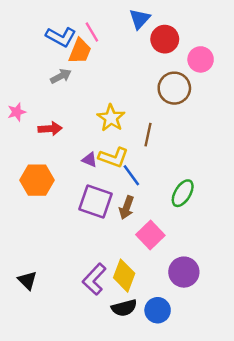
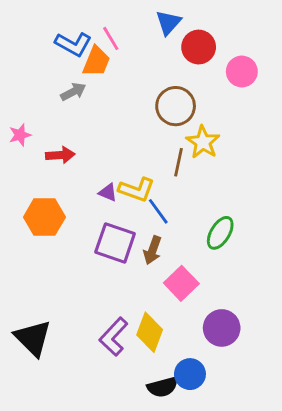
brown circle: (174, 88) -> (176, 106), moved
yellow star: (111, 118) -> (203, 142), moved
black triangle: (27, 280) -> (33, 338), size x1.6
black semicircle: (124, 308) -> (163, 387), moved

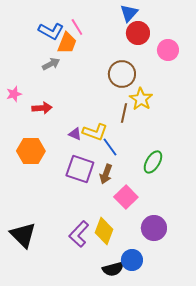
blue triangle: (168, 23) -> (129, 13), moved

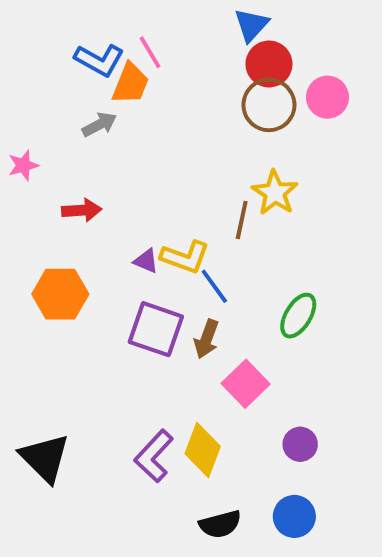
brown circle: (122, 74) -> (269, 105), moved
pink star: (14, 94) -> (23, 165), moved
purple circle: (154, 228) -> (300, 444), size x0.7
blue circle: (132, 260) -> (294, 516), moved

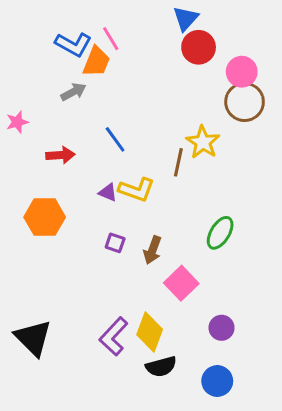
brown circle: (269, 105) -> (245, 102), moved
blue line: (214, 286) -> (115, 139), moved
purple square: (156, 329) -> (115, 243), size x0.5
black semicircle: (220, 524) -> (161, 367), moved

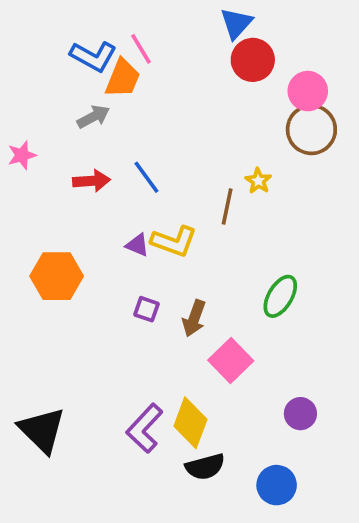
yellow star: (203, 142) -> (258, 181), size x0.6
red arrow: (60, 155) -> (91, 181), moved
purple circle: (222, 328) -> (300, 414), moved

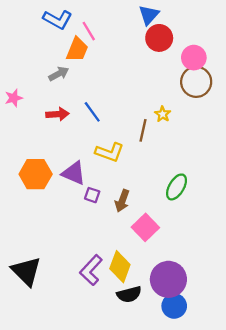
blue L-shape: (93, 56) -> (58, 19), moved
purple triangle: (137, 245) -> (74, 173), moved, size x1.6
purple circle: (300, 414) -> (168, 279), moved, size x1.8

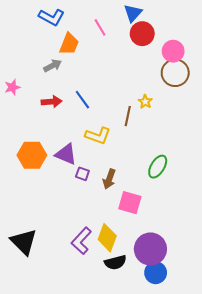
pink line: (89, 31) -> (100, 27), moved
pink square: (145, 227) -> (130, 203), turned -30

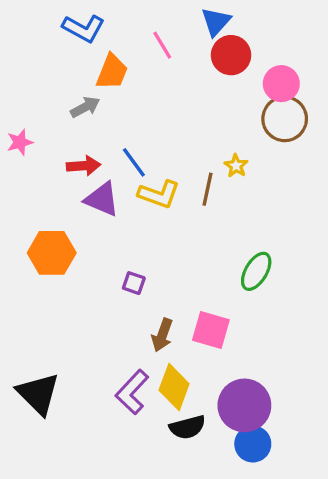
yellow L-shape: (98, 136) -> (159, 194), moved
purple triangle: (66, 154) -> (102, 199), moved
brown arrow: (109, 179) -> (162, 335), moved

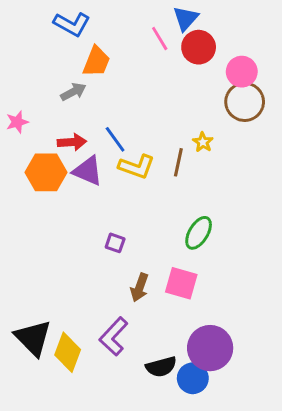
pink line: (162, 45) -> (160, 39), moved
orange hexagon: (52, 253) -> (46, 172), moved
green ellipse: (256, 271) -> (199, 233), moved
yellow diamond: (174, 387) -> (68, 352), moved
blue circle: (253, 444) -> (193, 378), moved

